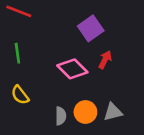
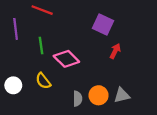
purple square: (91, 28) -> (103, 24), turned -30
pink diamond: (72, 69) -> (66, 59), moved

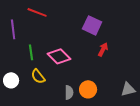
green line: (41, 45) -> (31, 52), moved
gray triangle: (122, 95) -> (128, 89), moved

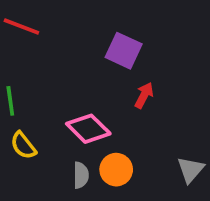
pink diamond: (59, 56) -> (88, 129), moved
gray triangle: (128, 89) -> (190, 170), turned -35

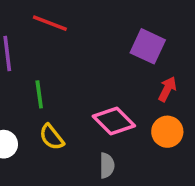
orange circle: (116, 170) -> (167, 132), moved

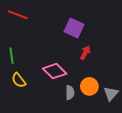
orange circle: (167, 132) -> (89, 86), moved
gray semicircle: (107, 166) -> (70, 93), moved

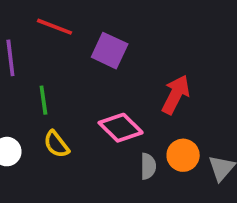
purple square: (74, 28) -> (110, 51), moved
red arrow: (85, 53) -> (176, 95), size x1.5

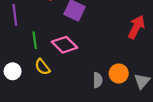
red arrow: (176, 95) -> (136, 27), moved
pink diamond: (121, 128) -> (65, 45), moved

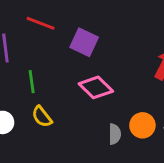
pink diamond: (65, 45) -> (96, 87), moved

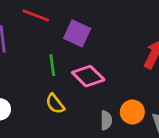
green line: (32, 82) -> (52, 65), moved
yellow semicircle: (42, 117) -> (55, 104), moved

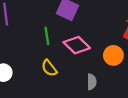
orange circle: (132, 112) -> (113, 55), moved

